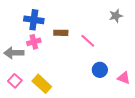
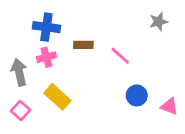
gray arrow: (14, 53) -> (19, 72), turned 78
yellow rectangle: (42, 84) -> (57, 97), moved

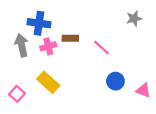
pink cross: (46, 57) -> (48, 46), moved
gray arrow: (19, 72) -> (22, 45), moved

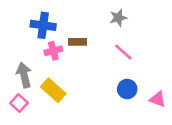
gray star: (134, 19) -> (118, 18), moved
gray arrow: (22, 45) -> (24, 75), moved
pink line: (102, 48) -> (123, 52), moved

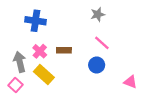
brown rectangle: (78, 42) -> (64, 50), moved
pink cross: (53, 51) -> (40, 51), moved, turned -32
blue circle: (127, 89) -> (97, 65), moved

